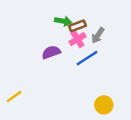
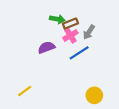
yellow line: (14, 97) -> (25, 91), moved

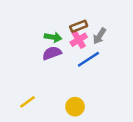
green arrow: (57, 19) -> (53, 37), moved
yellow circle: (94, 95) -> (75, 107), moved

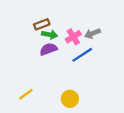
brown rectangle: (79, 26) -> (42, 24), moved
gray arrow: (99, 36) -> (92, 33), turned 35

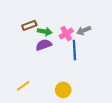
brown rectangle: (42, 24) -> (29, 25), moved
blue line: (82, 55) -> (74, 50), turned -60

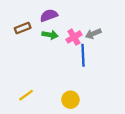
brown rectangle: (29, 25) -> (23, 28), moved
purple semicircle: (44, 45) -> (49, 15), moved

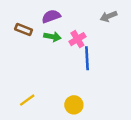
brown rectangle: (23, 28) -> (24, 29), turned 42
gray arrow: (93, 34) -> (109, 16), moved

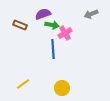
green arrow: (52, 37) -> (52, 25), moved
blue line: (87, 58) -> (53, 49), moved

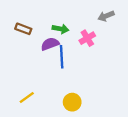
purple semicircle: (43, 14) -> (50, 44), moved
pink cross: (65, 33) -> (87, 38), moved

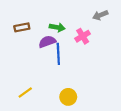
brown rectangle: (23, 29) -> (22, 27), turned -32

